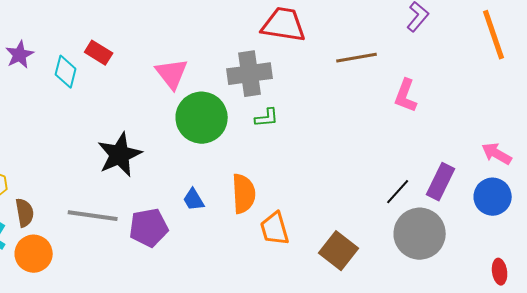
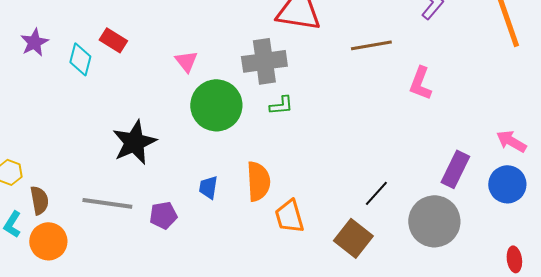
pink triangle: (172, 74) -> (186, 61), size x0.7
black line: (398, 192) -> (376, 193), moved
blue trapezoid: (194, 200) -> (208, 187), turned 40
purple pentagon: (149, 228) -> (163, 215), size x0.7

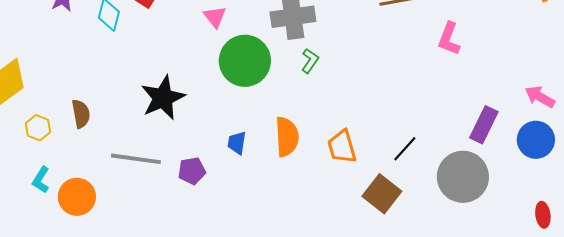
green L-shape: (281, 105) -> (310, 61), turned -50
brown semicircle: (39, 200) -> (81, 114), moved
orange trapezoid: (289, 216) -> (342, 147), moved

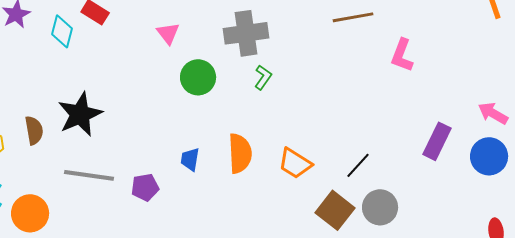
green circle: (245, 61) -> (198, 77), size x0.7
black star: (163, 98) -> (80, 114), moved
orange trapezoid: (342, 147) -> (295, 163), turned -42
gray circle: (463, 177) -> (380, 207), moved, size x0.7

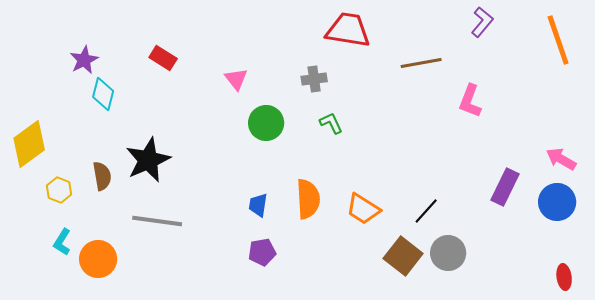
cyan diamond: (62, 31) -> (103, 94), moved
gray cross: (246, 33) -> (314, 79), size x0.6
green L-shape: (263, 77) -> (331, 123), turned -60
purple pentagon: (145, 187) -> (262, 252), moved

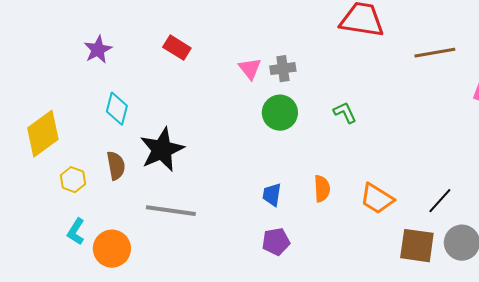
gray cross: (314, 79) -> (283, 69), moved
cyan diamond: (103, 94) -> (117, 109), moved
orange semicircle: (308, 199) -> (322, 189), size x0.7
brown square: (403, 256) -> (417, 246), turned -30

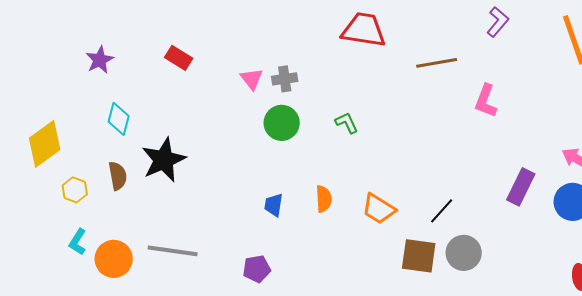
gray line: (171, 211) -> (173, 251), moved
purple pentagon: (276, 242) -> (257, 269), moved

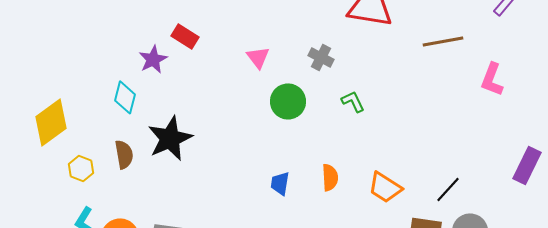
purple star: (100, 60) -> (153, 59), moved
gray cross: (285, 79) -> (321, 57), moved, turned 35

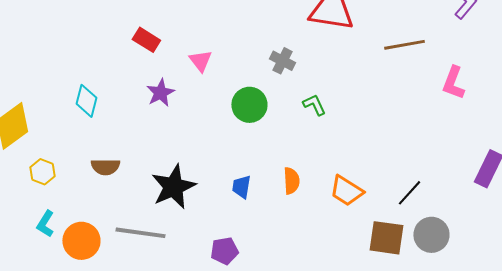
pink triangle: (258, 57) -> (200, 61), moved
purple star: (153, 59) -> (160, 93), moved
black star: (170, 138) -> (173, 187), moved
brown semicircle: (124, 154) -> (105, 167), moved, turned 100

